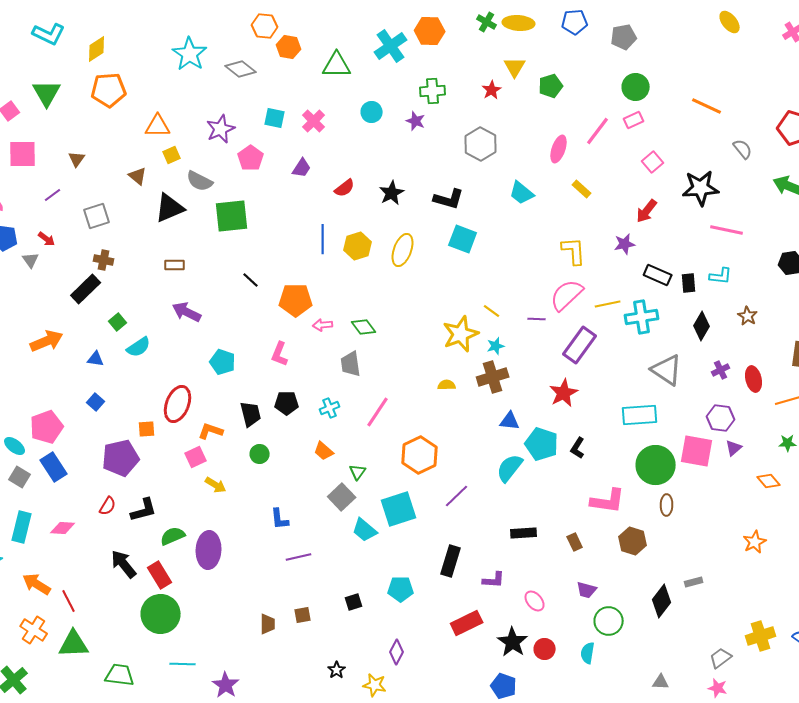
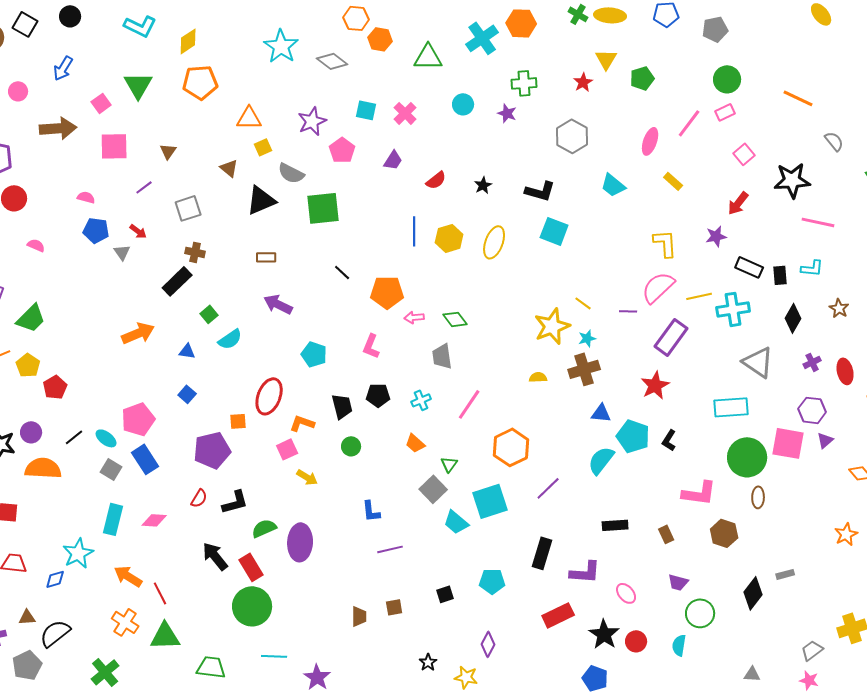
black star: (392, 193) -> (483, 185), size x0.7
purple L-shape: (494, 580) -> (585, 572), size x1.4

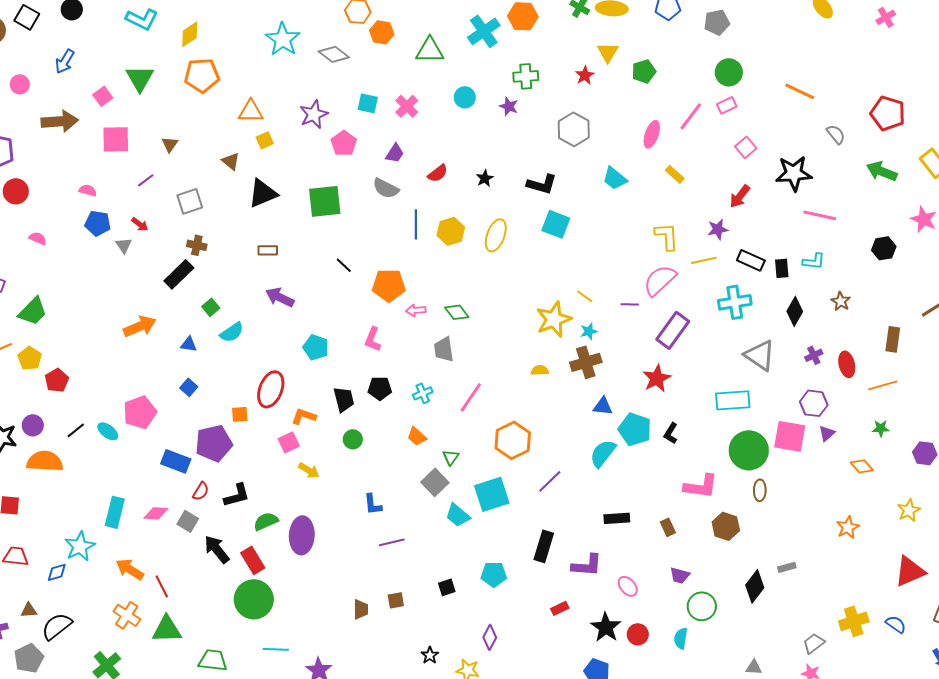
gray semicircle: (291, 173) -> (386, 188), moved
yellow line: (699, 296) -> (704, 260), moved
blue rectangle: (145, 459) -> (176, 461), moved, turned -36
gray square: (111, 469) -> (188, 521), moved
red rectangle: (558, 615) -> (560, 608), size x0.6

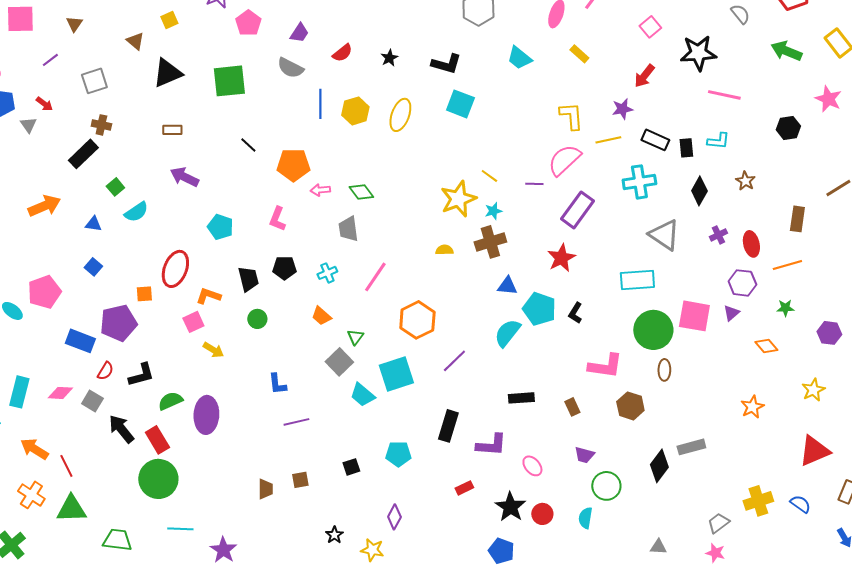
purple hexagon: (814, 403) -> (742, 283), moved
gray rectangle: (787, 567) -> (691, 447), size x1.5

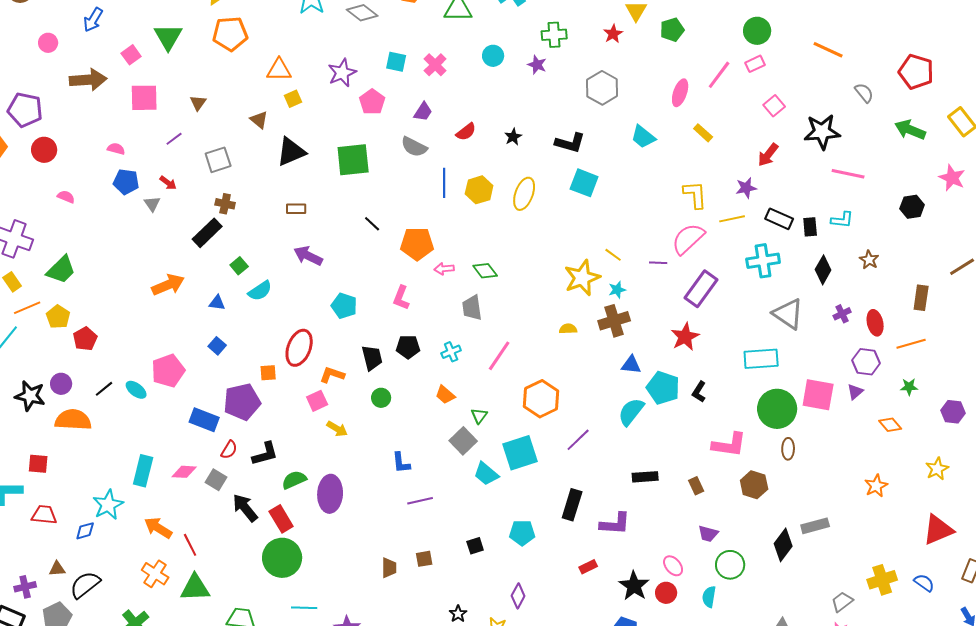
pink ellipse: (532, 466) -> (673, 566), moved

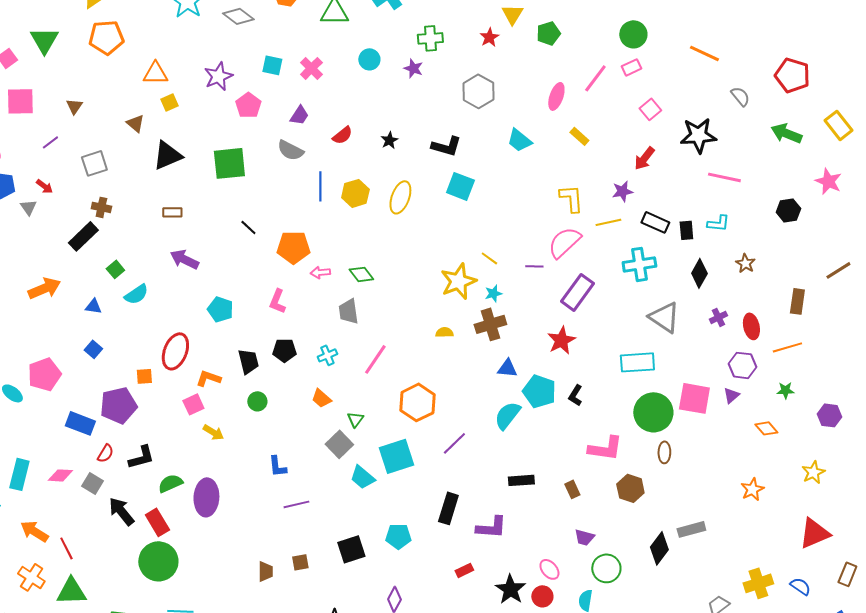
black square: (475, 546) -> (351, 549), size x1.6

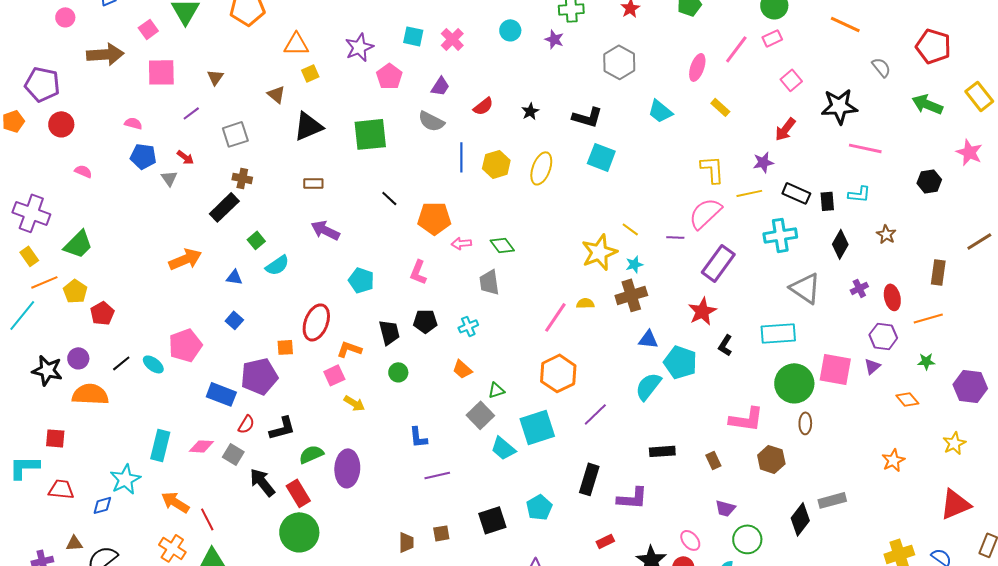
pink line: (375, 359) -> (555, 317), moved
black L-shape: (575, 395) -> (725, 345), moved
purple hexagon: (829, 415) -> (970, 386), size x1.4
green triangle: (355, 419) -> (496, 390), turned 36
cyan pentagon: (398, 536) -> (539, 507), turned -30

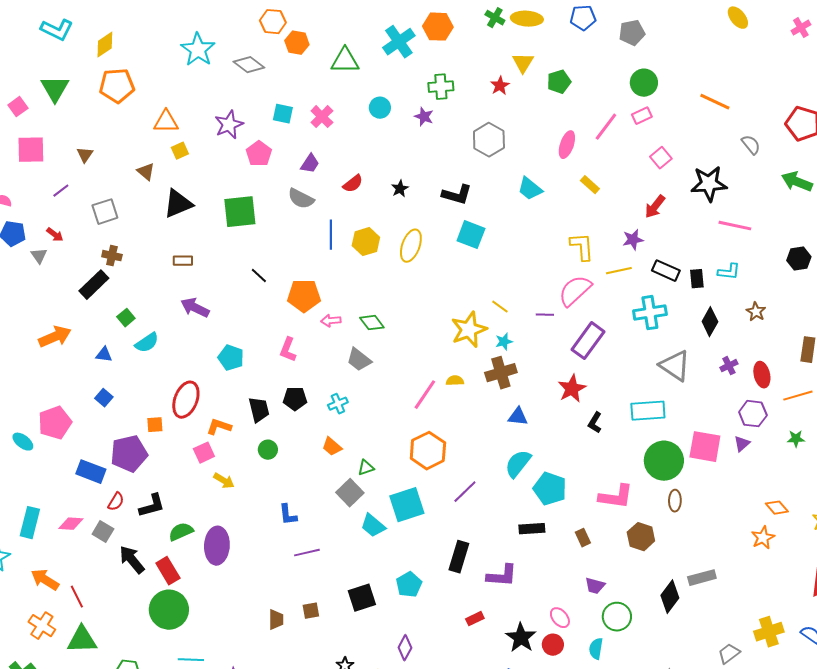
gray trapezoid: (489, 282) -> (359, 360), turned -44
cyan pentagon: (680, 362) -> (550, 489), moved
orange diamond: (907, 399) -> (777, 508), moved

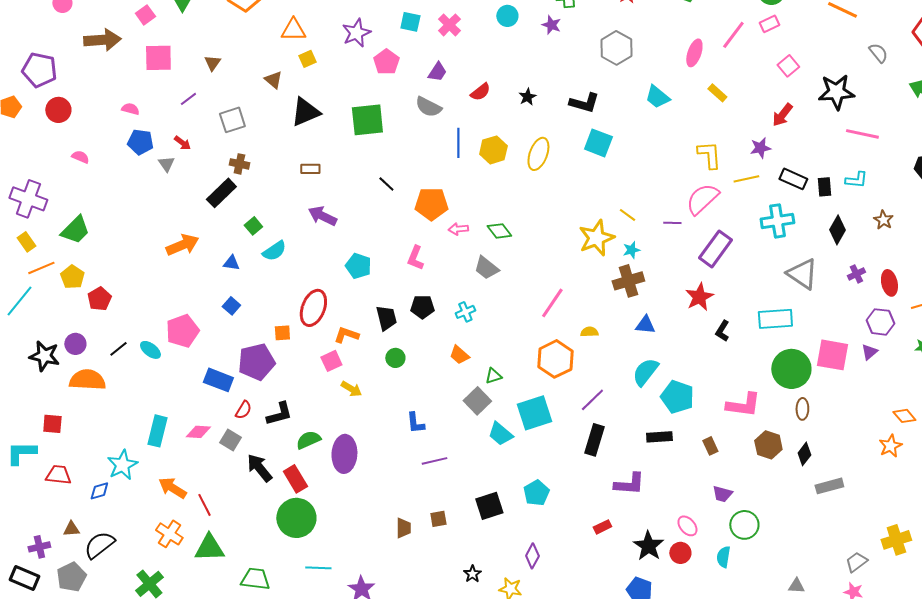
yellow semicircle: (455, 381) -> (589, 332), moved
black rectangle: (459, 557) -> (594, 440), moved
black diamond: (670, 597) -> (804, 454), moved, size x0.7

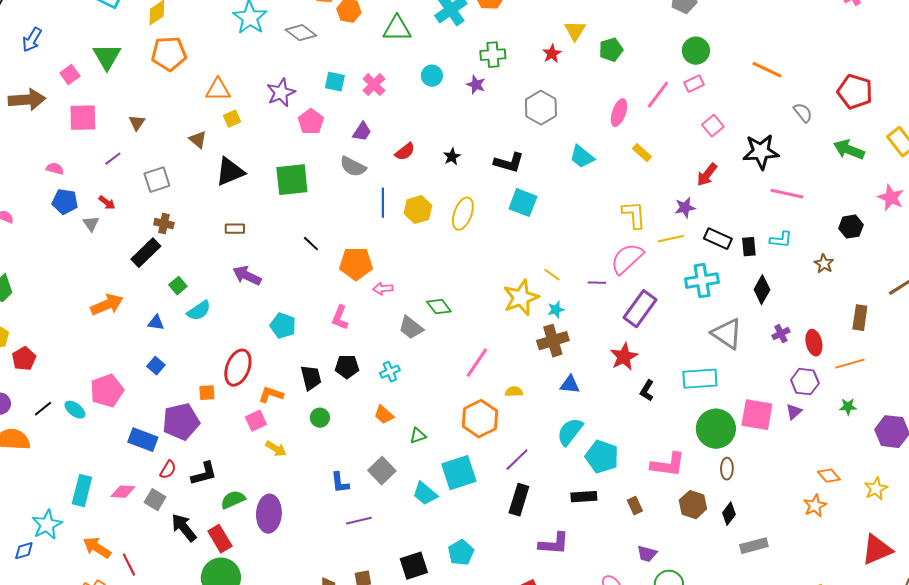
brown star: (883, 220) -> (824, 264), moved
green diamond: (499, 231) -> (439, 307), moved
gray square: (477, 401) -> (382, 471), moved

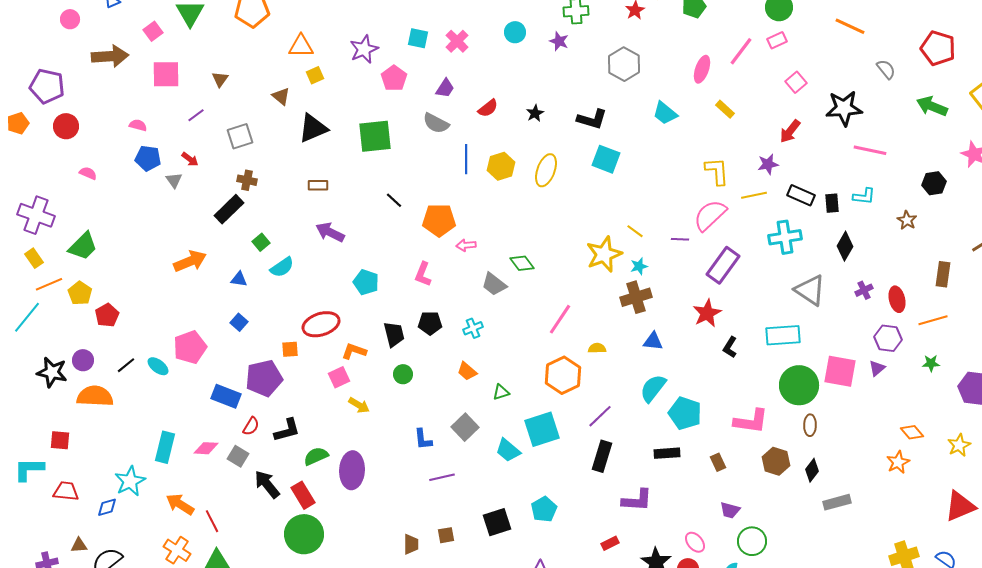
red ellipse: (238, 368) -> (321, 324), turned 51

